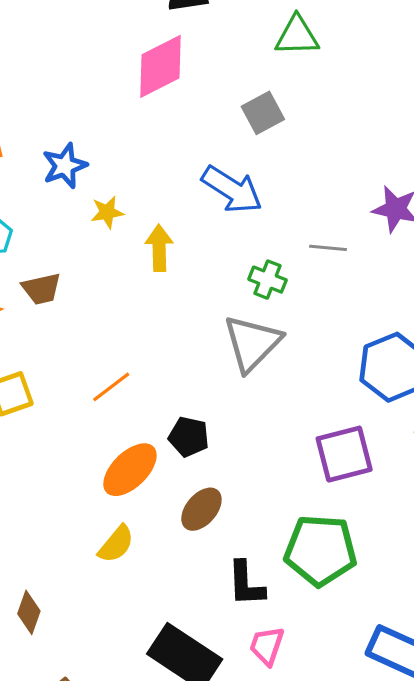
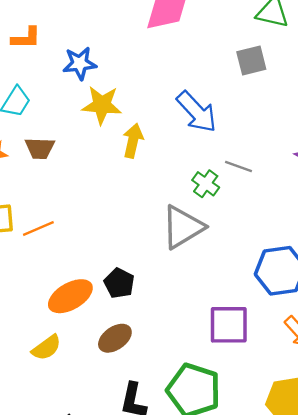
gray square: (263, 113) -> (251, 61), moved
yellow star: (107, 212) -> (102, 105), size x1.6
gray line: (328, 248) -> (238, 166), moved
orange line: (111, 387) -> (38, 229), moved

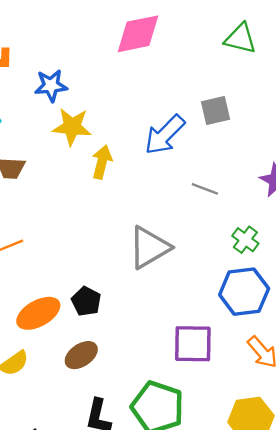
gray square: (251, 61) -> (216, 110), moved
blue arrow: (197, 112) -> (165, 135), turned 87
green cross: (206, 184) -> (245, 240), moved

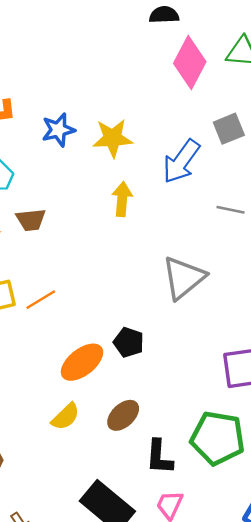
pink diamond: (138, 34) -> (190, 62), moved, turned -42
yellow star: (72, 127) -> (113, 138), moved
brown ellipse: (81, 355) -> (123, 415), moved

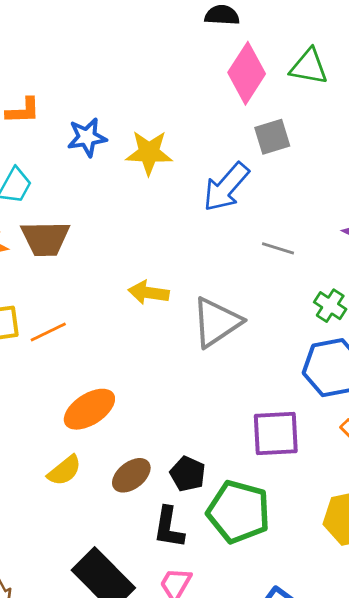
gray square: (229, 129) -> (272, 137), moved
yellow arrow: (122, 199) -> (149, 293), moved, turned -92
brown trapezoid: (31, 220) -> (45, 239), size x1.4
black pentagon: (129, 342) -> (188, 474), moved

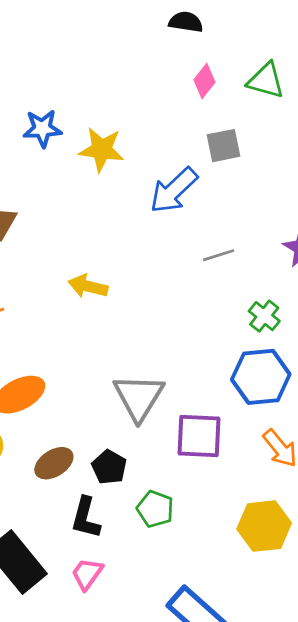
pink diamond: (247, 73) -> (204, 81), size x0.6
gray line: (278, 248) -> (219, 255), turned -40
gray triangle: (216, 322) -> (139, 397), moved, turned -30
green pentagon: (239, 512) -> (155, 509), size x0.6

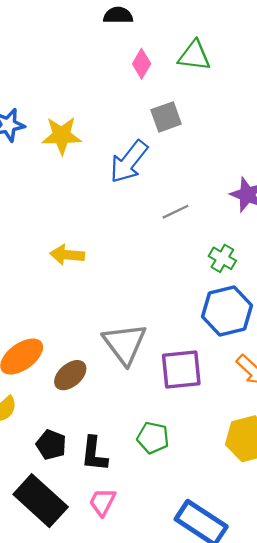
brown ellipse: (54, 463) -> (70, 375), moved
black pentagon: (109, 467) -> (51, 445), moved

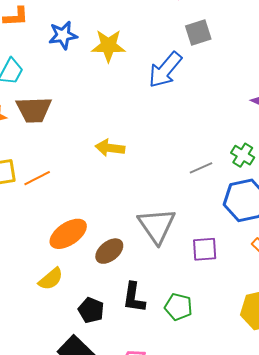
gray line: (176, 212) -> (201, 168), moved
purple square: (181, 369) -> (205, 249), size x0.7
black L-shape: (94, 454) -> (134, 297), moved

